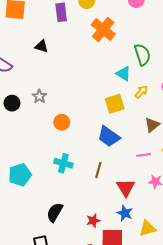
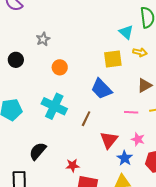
yellow arrow: (141, 92) -> (140, 52), turned 48
black circle: (12, 103) -> (16, 60), moved
cyan cross: (63, 163) -> (54, 106), size x1.4
blue star: (125, 213) -> (125, 158), moved

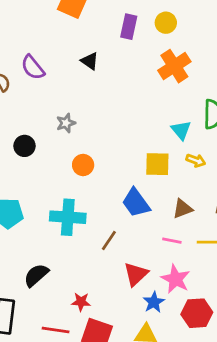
brown triangle: (145, 85) -> (183, 209), moved
cyan cross: (54, 106) -> (68, 217), turned -30
pink star: (138, 139) -> (176, 279), size x1.5

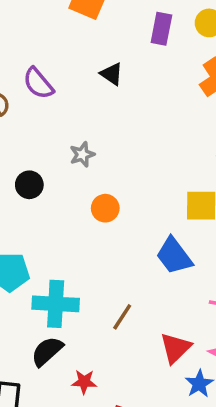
cyan cross: (68, 217) -> (56, 304), moved
brown line: (109, 240) -> (122, 317), moved
red star: (81, 302) -> (84, 382), moved

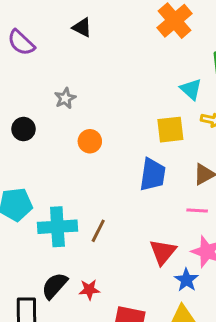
blue trapezoid: (174, 256) -> (153, 175), turned -128
brown line: (122, 317) -> (98, 231), moved
black semicircle: (47, 351) -> (54, 286), moved

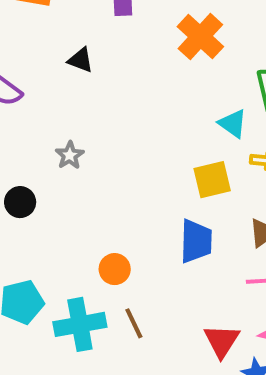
orange circle: (90, 141) -> (115, 269), moved
brown line: (98, 231) -> (134, 323), turned -45

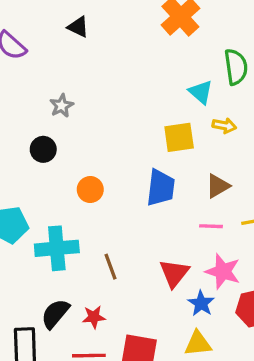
black circle: (20, 202) -> (43, 149), moved
orange circle: (115, 269) -> (90, 190), moved
brown line: (134, 323) -> (110, 267), moved

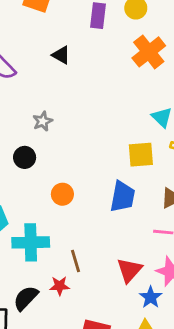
red star: (94, 317) -> (60, 286), moved

